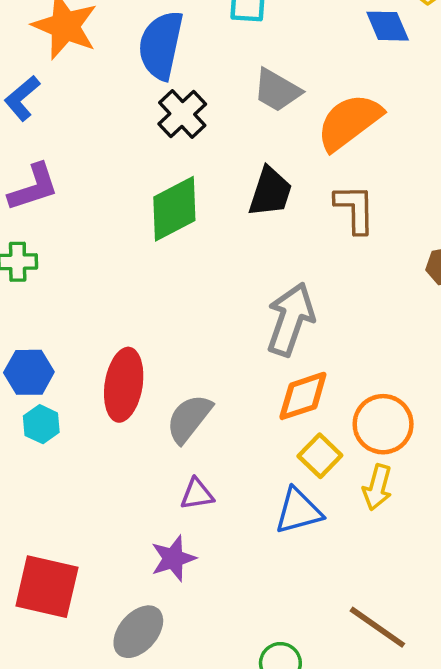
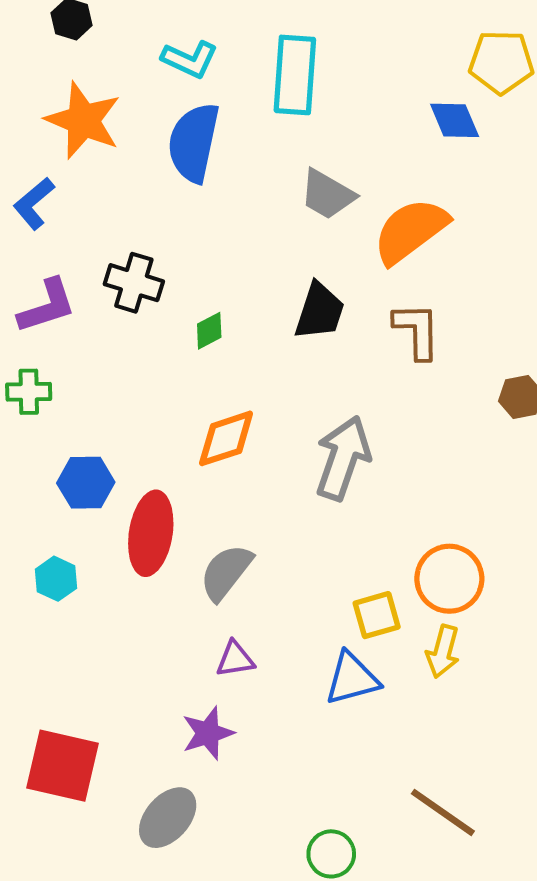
black cross: (182, 114) -> (134, 283), moved, turned -30
green diamond: (174, 209) -> (209, 331), size x0.5
blue hexagon: (29, 372) -> (86, 483), moved
orange diamond: (303, 396) -> (226, 438), moved
yellow square: (320, 456) -> (377, 615), turned 30

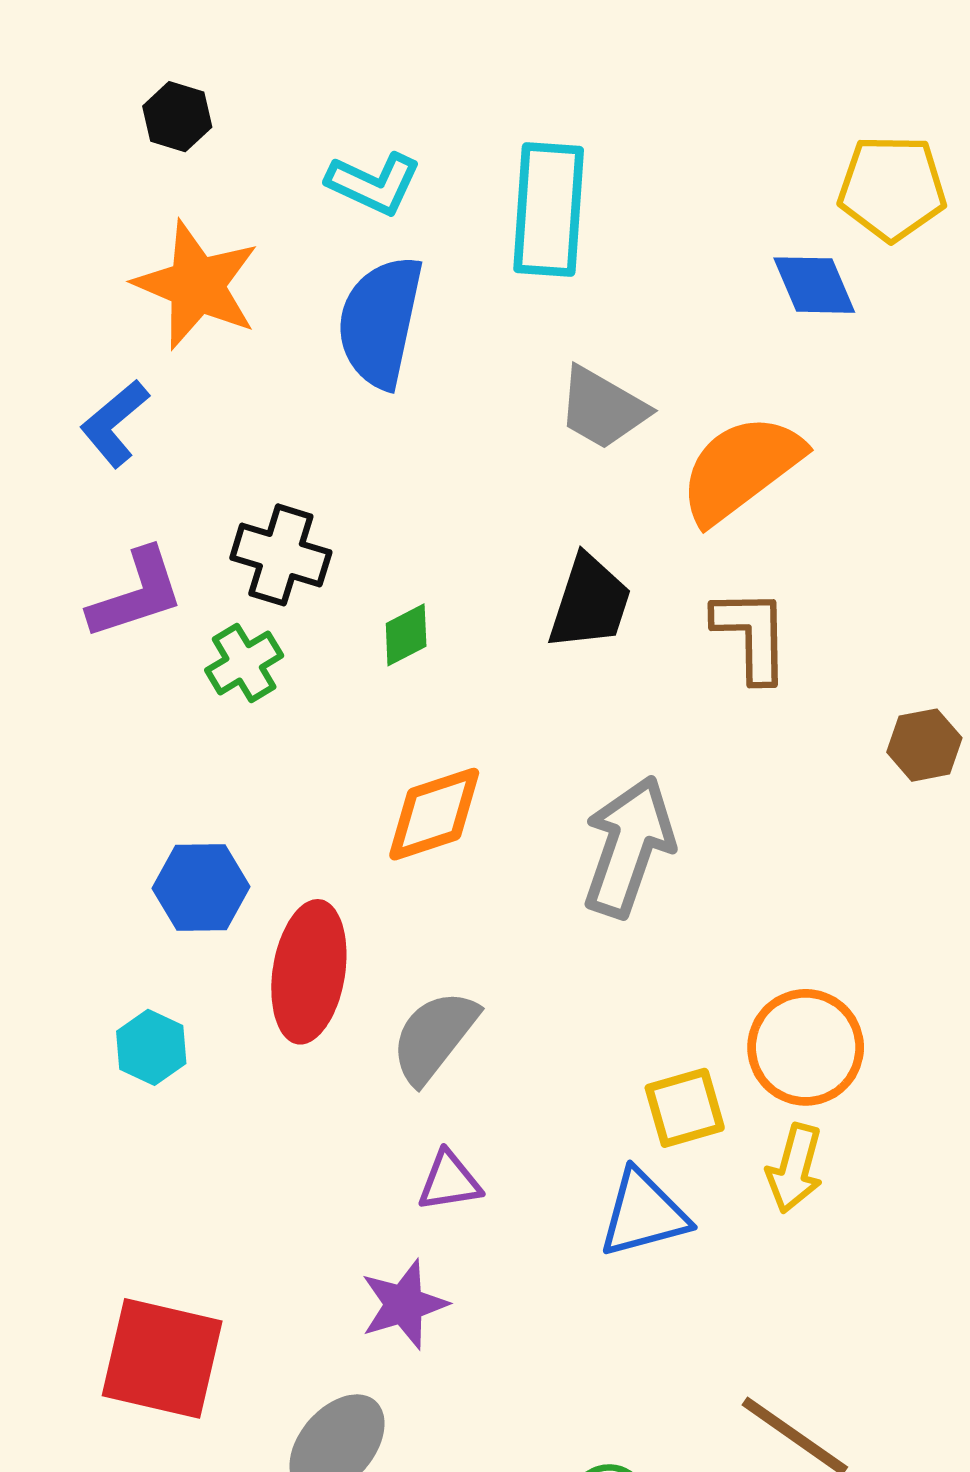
green cross: (29, 392) -> (244, 663), moved, turned -30

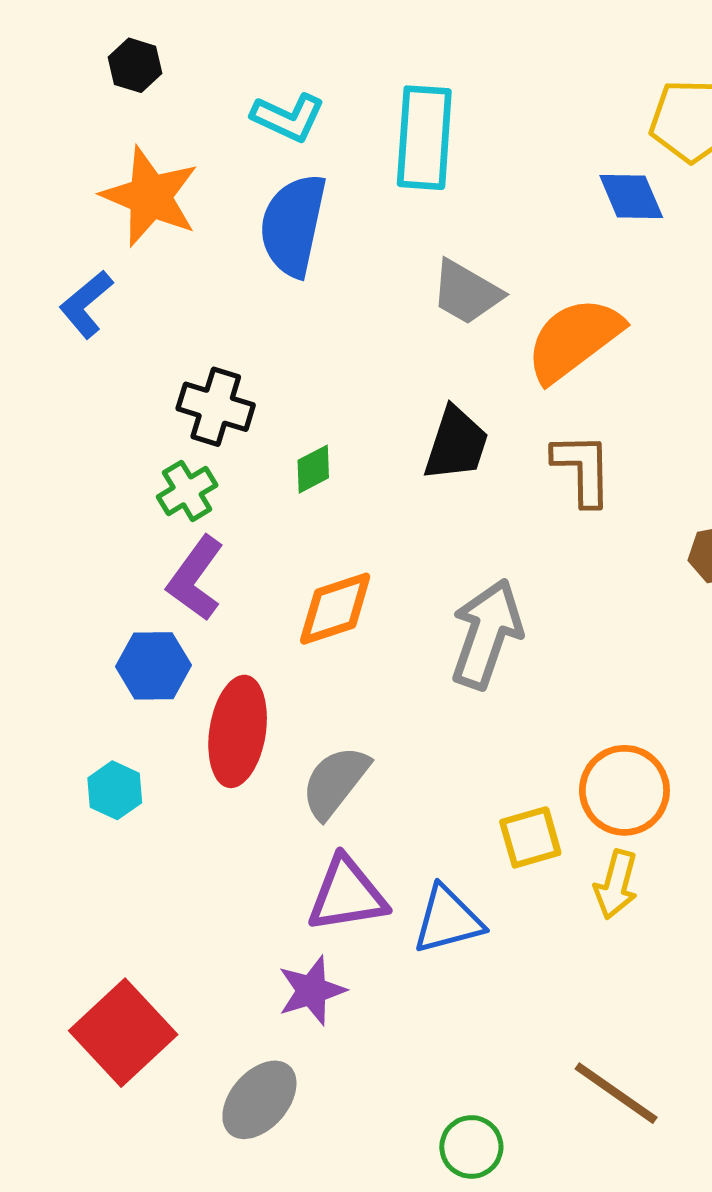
purple L-shape: (136, 594) -> (196, 578), moved, turned 144
purple triangle: (449, 1181) -> (347, 895), size x1.6
blue triangle: (644, 1214) -> (448, 920), moved
red square: (162, 1358) -> (123, 1033), turned 34

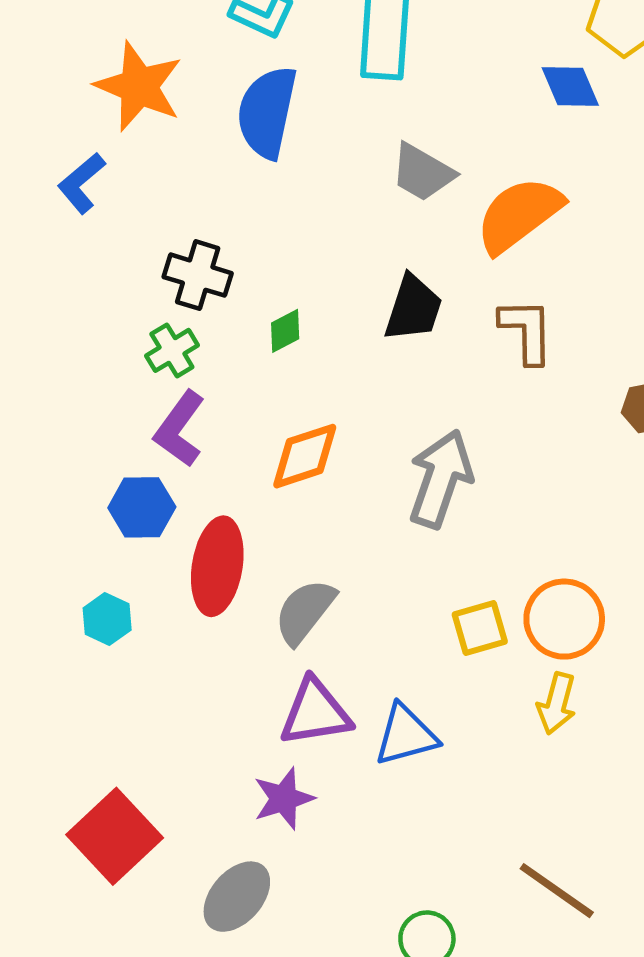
yellow square: (530, 837) -> (480, 628), moved

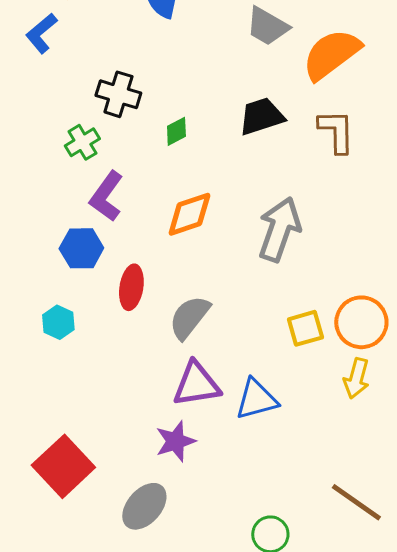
black trapezoid: (413, 308) -> (261, 116), turned -126
green cross: (172, 350) -> (82, 142), moved
red ellipse: (217, 566) -> (131, 287), size x0.7

